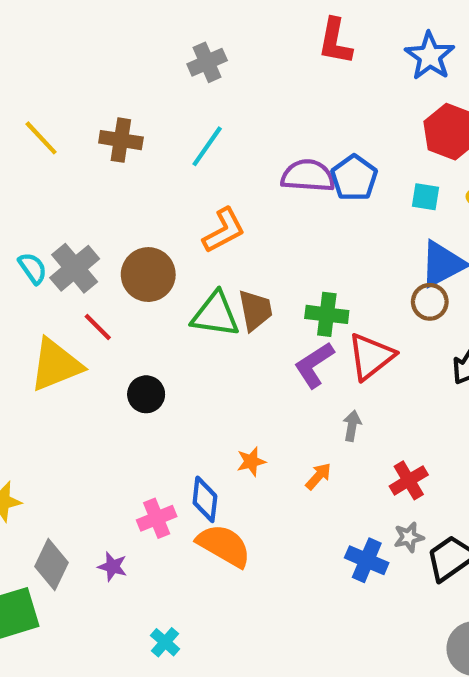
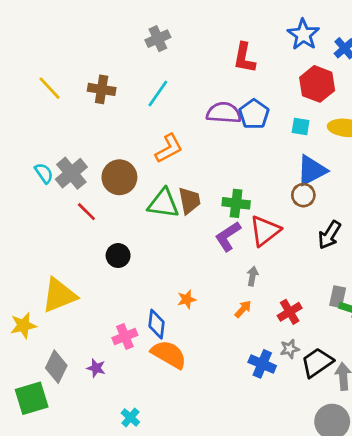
red L-shape: (335, 41) -> (244, 58), moved
yellow triangle: (56, 365) -> (59, 295), moved
orange arrow: (318, 476) -> (243, 309), moved

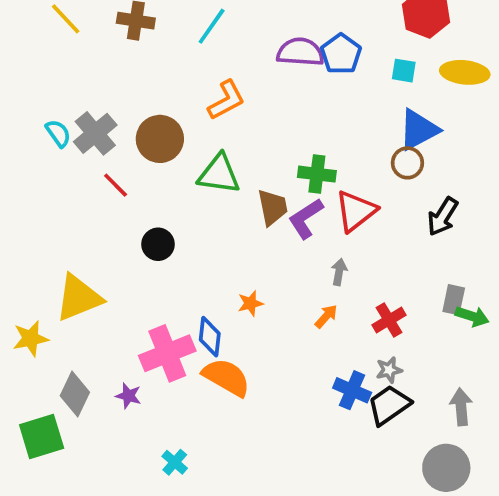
brown trapezoid: (189, 201) -> (273, 207), moved
pink cross: (125, 336) -> (167, 353), size x1.6
black trapezoid: (317, 363) -> (389, 405), moved

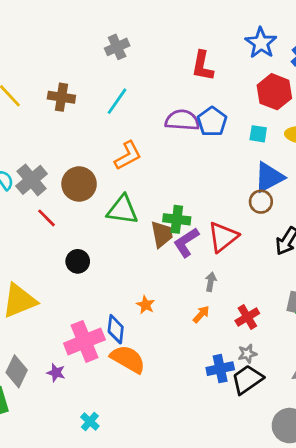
green cross: (317, 174) -> (177, 219), moved
orange star: (250, 303) -> (146, 305), turned -30
blue cross: (352, 390) -> (220, 369), turned -35

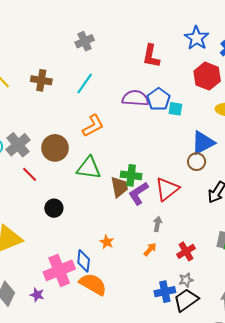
cyan square: (258, 134) -> (175, 109), moved

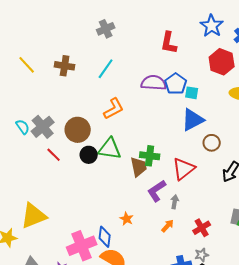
blue triangle: (203, 143) -> (193, 120), moved
purple L-shape: (138, 193) -> (157, 191), moved
black circle: (54, 208) -> (89, 155), moved

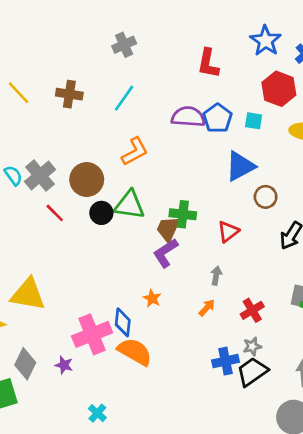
cyan square: (192, 93) -> (254, 121), moved
brown trapezoid: (139, 167) -> (168, 229), turned -145
red triangle: (184, 169) -> (228, 232), size x0.7
purple L-shape: (157, 191) -> (165, 253), moved
yellow triangle: (34, 216) -> (28, 294), turned 32

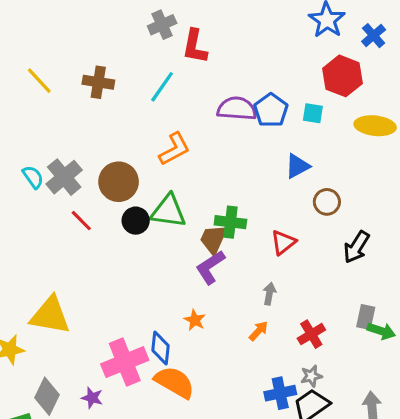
red L-shape: (208, 63) -> (195, 46), moved
blue triangle: (240, 166) -> (297, 166), size x0.7

